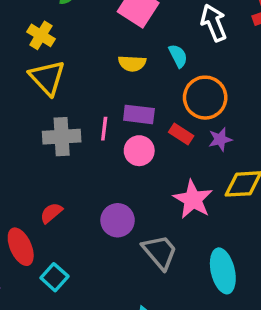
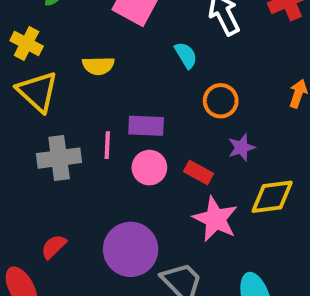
yellow semicircle: (132, 63) -> (98, 66), moved
orange circle: (205, 98) -> (221, 101), size x0.7
red rectangle: (181, 134) -> (198, 173), moved
purple circle: (118, 220) -> (131, 249), size x1.4

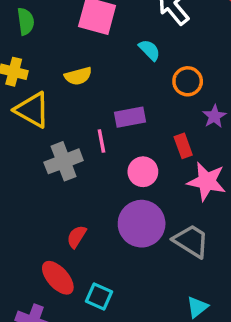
pink circle: (149, 168) -> (143, 172), moved
red rectangle: (198, 173) -> (183, 146), turned 55

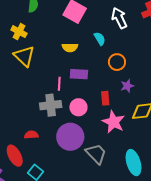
yellow semicircle: (78, 76) -> (70, 47), moved
gray cross: (64, 161) -> (51, 105), moved
red semicircle: (77, 237) -> (31, 135), turned 40

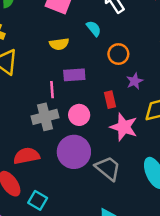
red semicircle: (31, 135) -> (26, 156), size x1.5

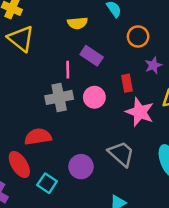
purple rectangle: (74, 75) -> (92, 56), turned 35
purple circle: (74, 152) -> (81, 167), moved, size x0.7

